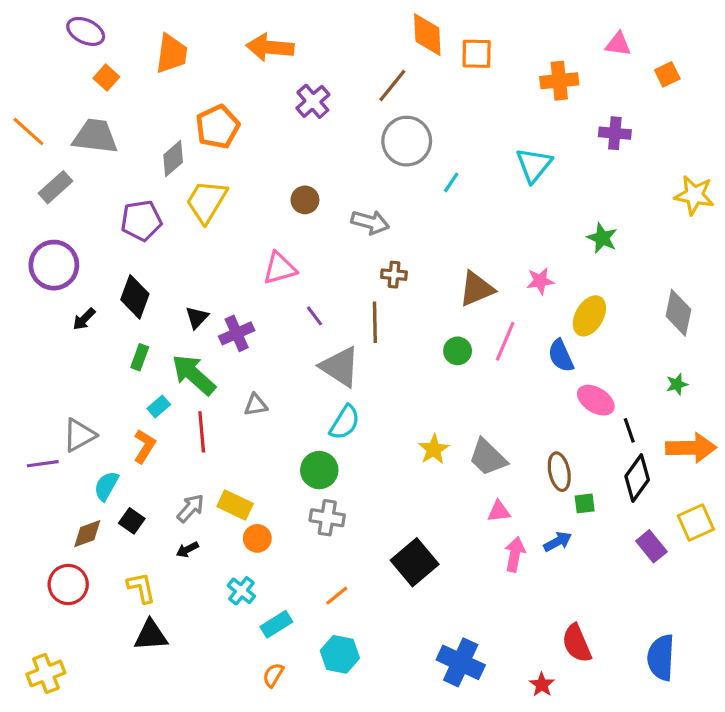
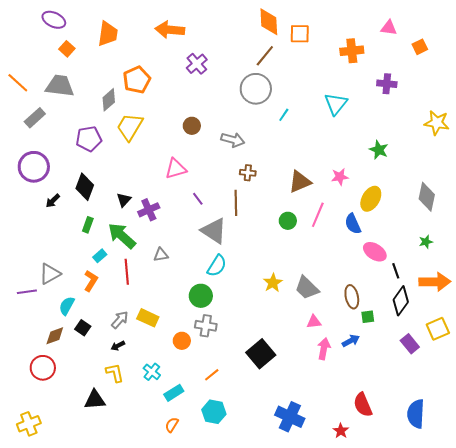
brown line: (392, 85) -> (265, 56), moved
orange circle: (257, 538) -> (182, 341), moved
yellow L-shape: (141, 588) -> (115, 373), moved

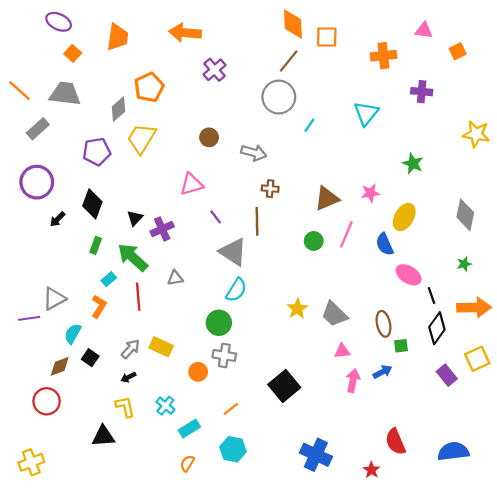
blue semicircle: (416, 414) -> (453, 451), turned 80

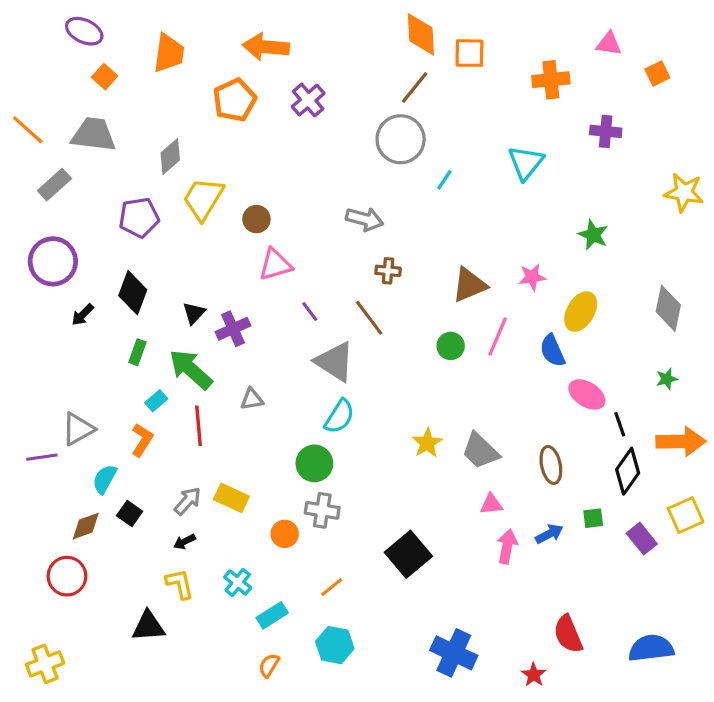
orange pentagon: (149, 87) -> (235, 100), moved
brown circle: (209, 137) -> (256, 219), moved
brown line: (257, 221) -> (369, 318), turned -36
green square: (401, 346) -> (593, 518), moved

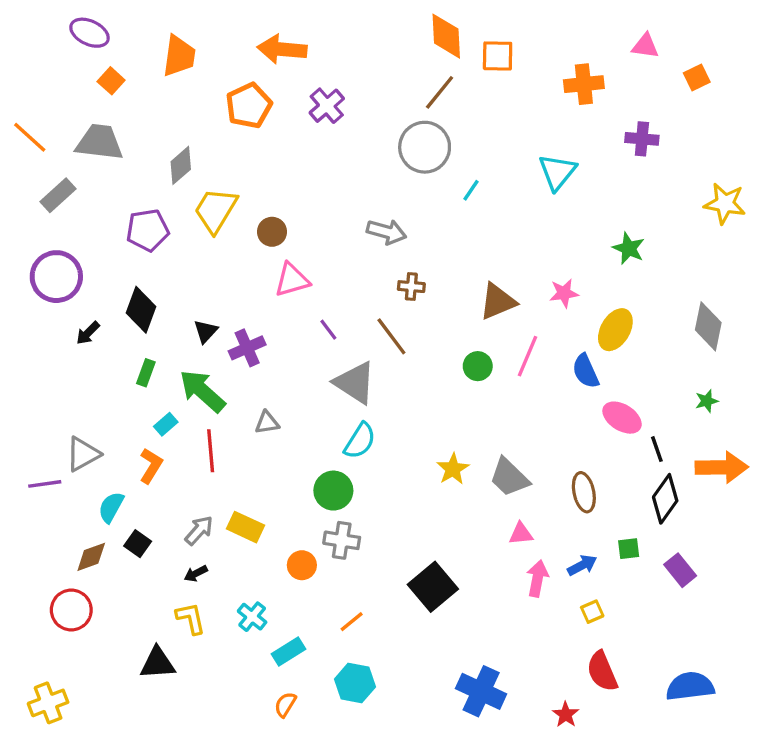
yellow square: (686, 515) -> (592, 612), moved, size x0.6

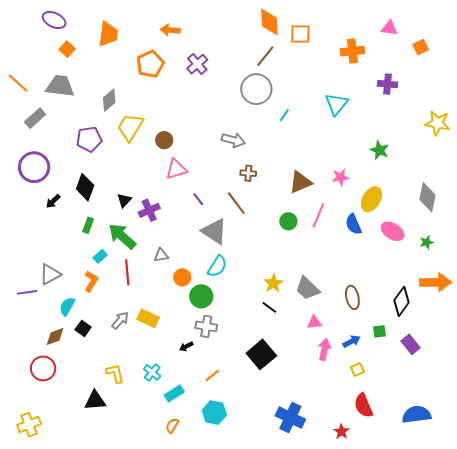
orange arrow: (282, 49) -> (170, 30), size x0.7
pink ellipse: (622, 418) -> (393, 231), moved
black line: (657, 449) -> (269, 307), moved, turned -35
orange circle: (302, 565) -> (182, 277), moved
black arrow: (196, 574) -> (186, 346), moved

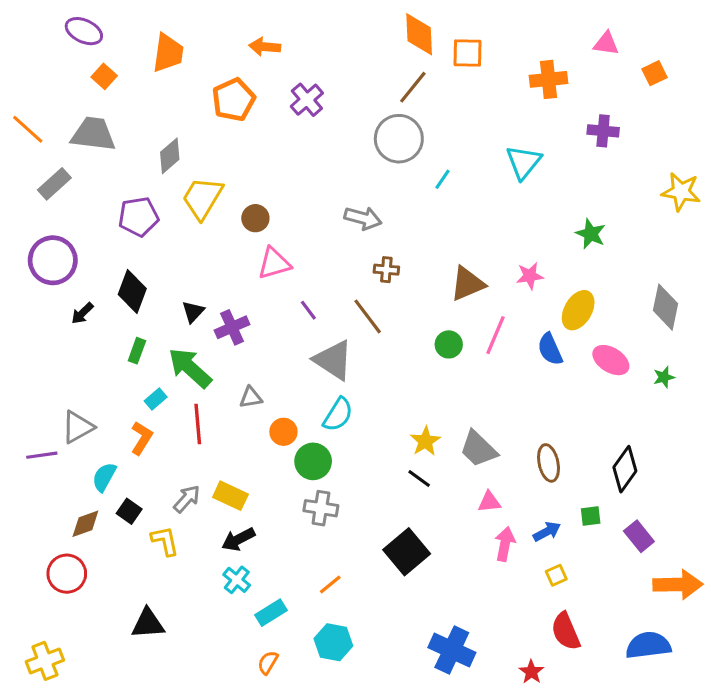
orange arrow: (436, 282) -> (678, 585), moved
black arrow: (186, 346) -> (238, 539), moved, size x1.5
yellow L-shape: (115, 373) -> (165, 541), moved

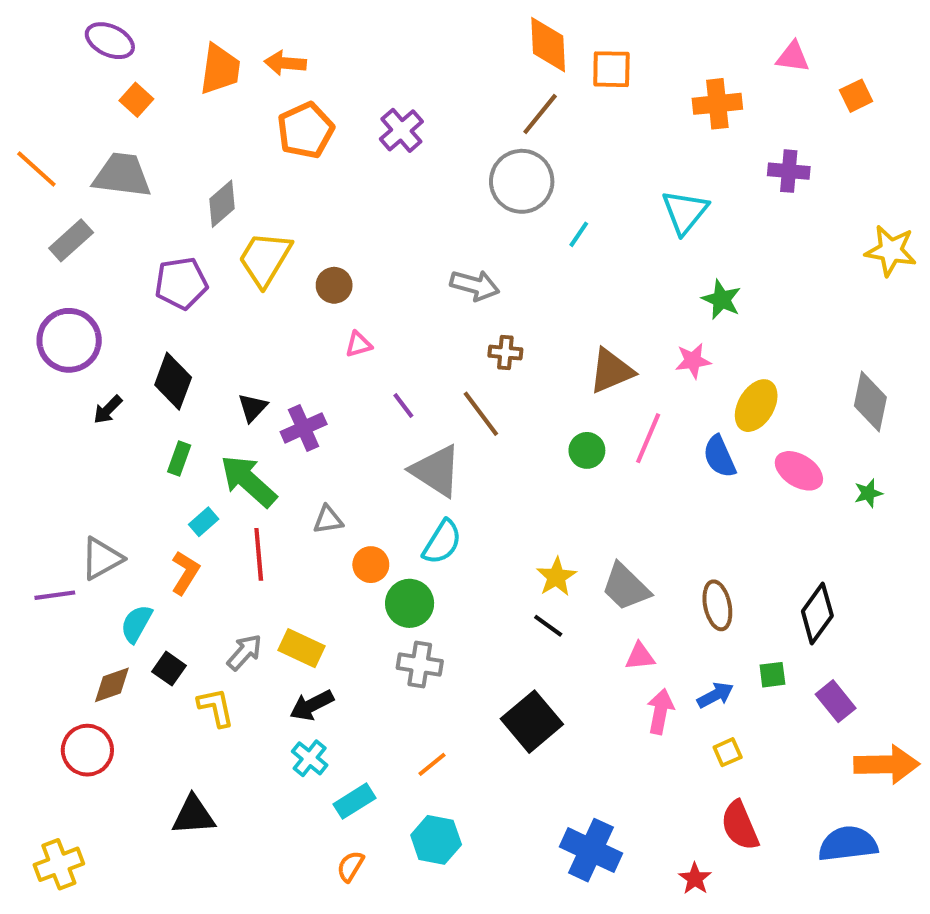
orange arrow: (265, 47) -> (285, 63), moved
green star: (591, 234) -> (721, 300), moved
pink triangle: (274, 263) -> (359, 344), size x0.6

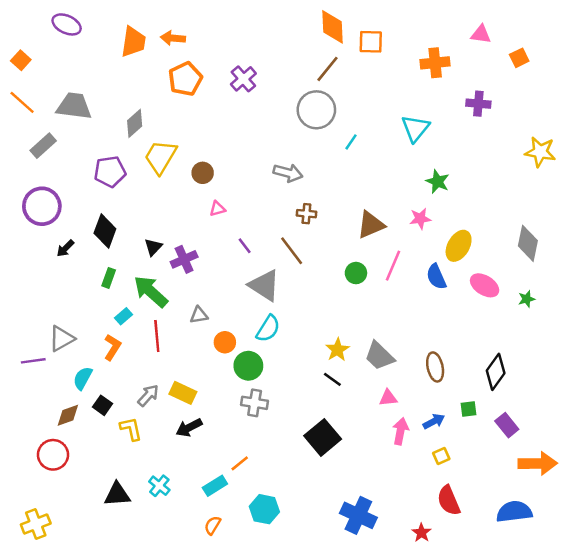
orange square: (136, 100) -> (21, 60), moved
cyan cross: (310, 758) -> (159, 486), moved
orange line: (432, 764) -> (240, 463), moved

